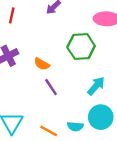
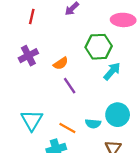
orange semicircle: (42, 64) -> (61, 63), turned -64
cyan arrow: (96, 86) -> (112, 71), moved

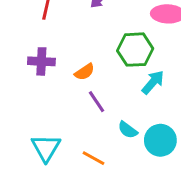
purple cross: (28, 56) -> (41, 61), turned 30
cyan semicircle: (93, 124) -> (128, 130), moved, turned 32

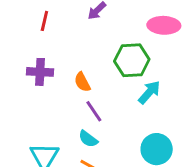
orange semicircle: (85, 72) -> (82, 82), turned 96
cyan semicircle: (128, 130) -> (88, 139), moved

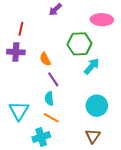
red line: (44, 21) -> (21, 29), moved
cyan semicircle: (88, 139) -> (49, 99), turned 48

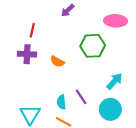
orange semicircle: (45, 59) -> (57, 61), turned -32
cyan arrow: (92, 66) -> (115, 81), moved
purple line: (53, 79) -> (81, 97), moved

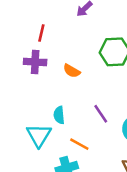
cyan semicircle: (61, 102) -> (59, 115), moved

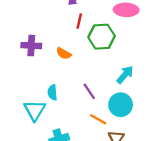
red line: (41, 33) -> (79, 21), moved
orange line: (79, 144) -> (98, 119), moved

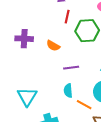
purple line: (89, 91) -> (71, 68), moved, turned -63
cyan semicircle: (52, 92) -> (68, 91), moved

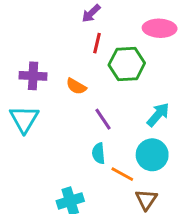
purple line: (71, 68) -> (103, 119), turned 63
cyan triangle: (27, 97) -> (24, 119), moved

